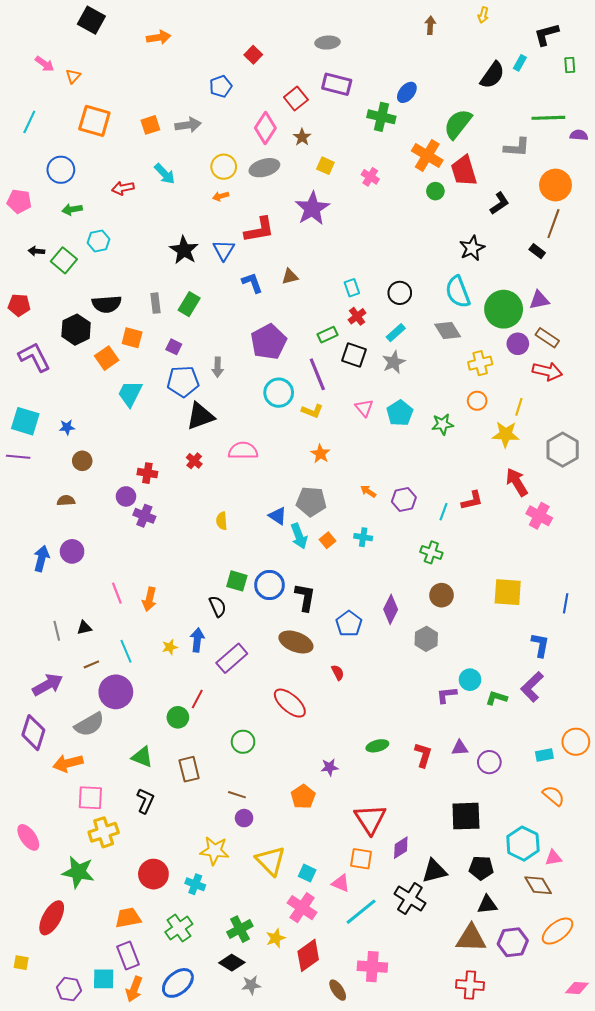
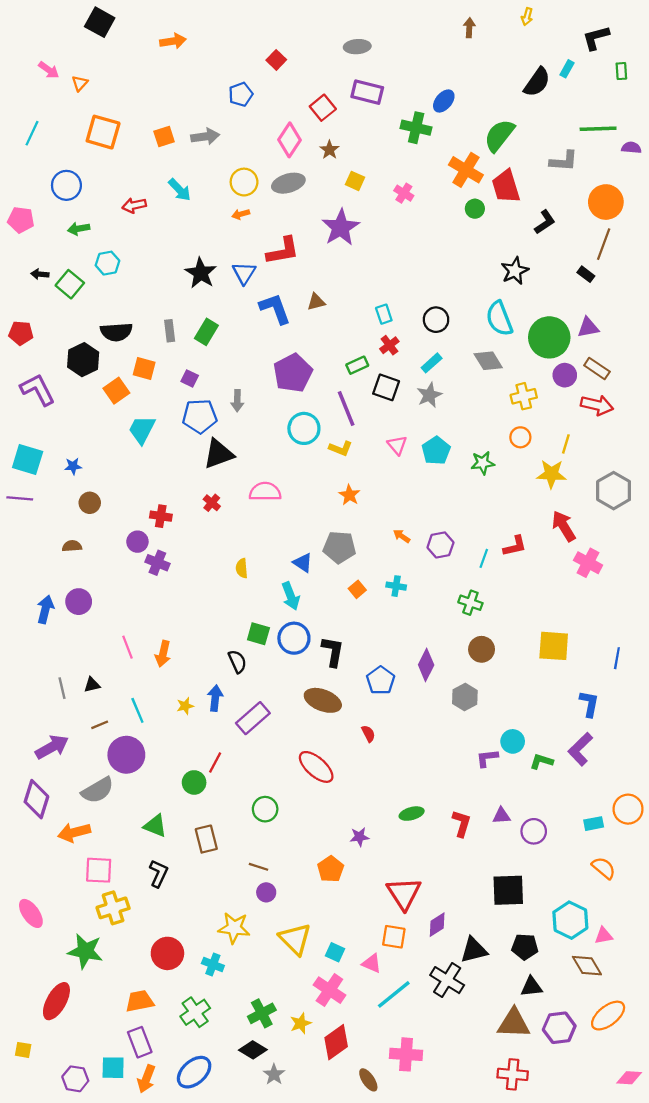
blue L-shape: (252, 283) -> (275, 309), size x1.4
cyan arrow: (299, 536) -> (291, 596), moved
gray star: (251, 985) -> (274, 1074), turned -30

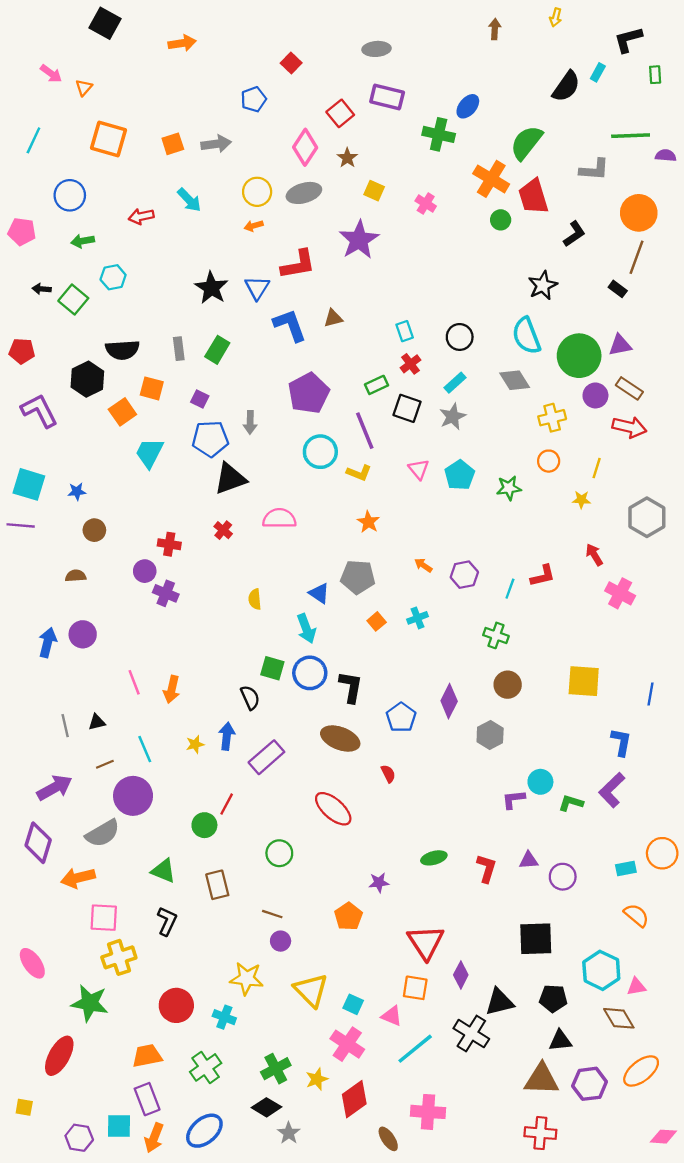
yellow star: (551, 474) -> (581, 500), size x0.6
red arrow: (564, 526) -> (594, 555), size x0.7
cyan cross: (396, 586) -> (417, 618), turned -30
purple diamond: (437, 925) -> (461, 975), turned -30

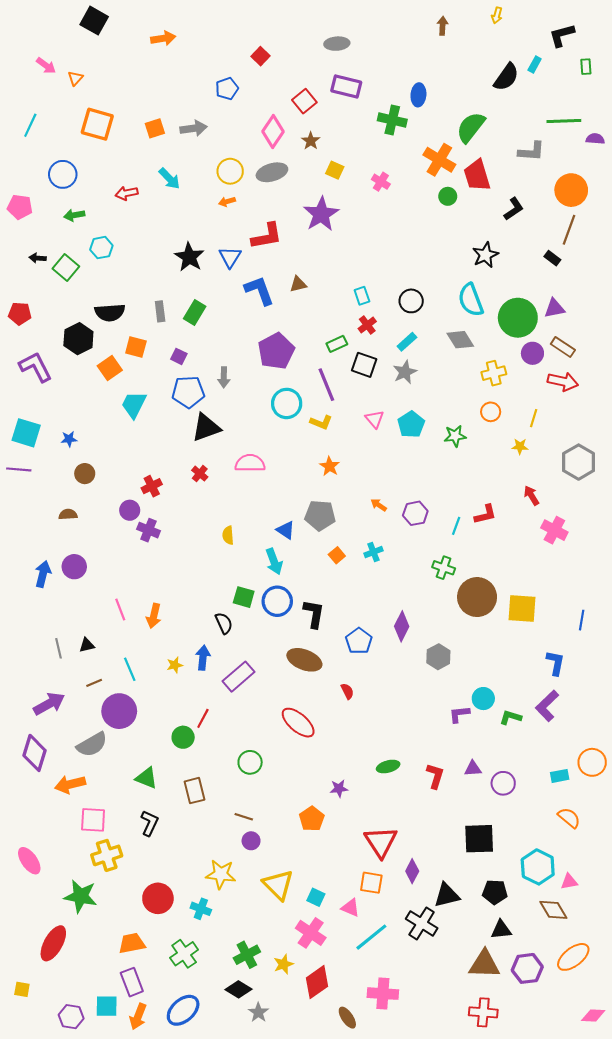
blue ellipse: (468, 106) -> (418, 95), turned -35
red cross: (169, 544) -> (152, 486), turned -36
brown circle: (508, 685) -> (477, 597), moved, size x1.6

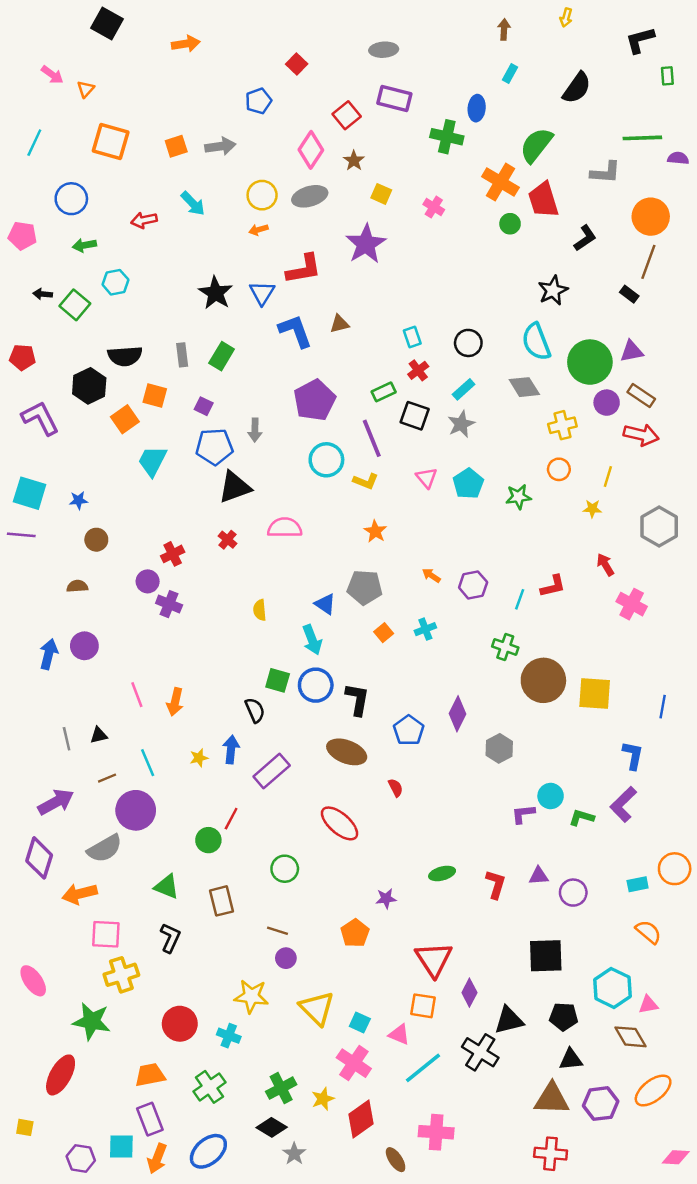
cyan rectangle: (535, 65) -> (510, 74), moved

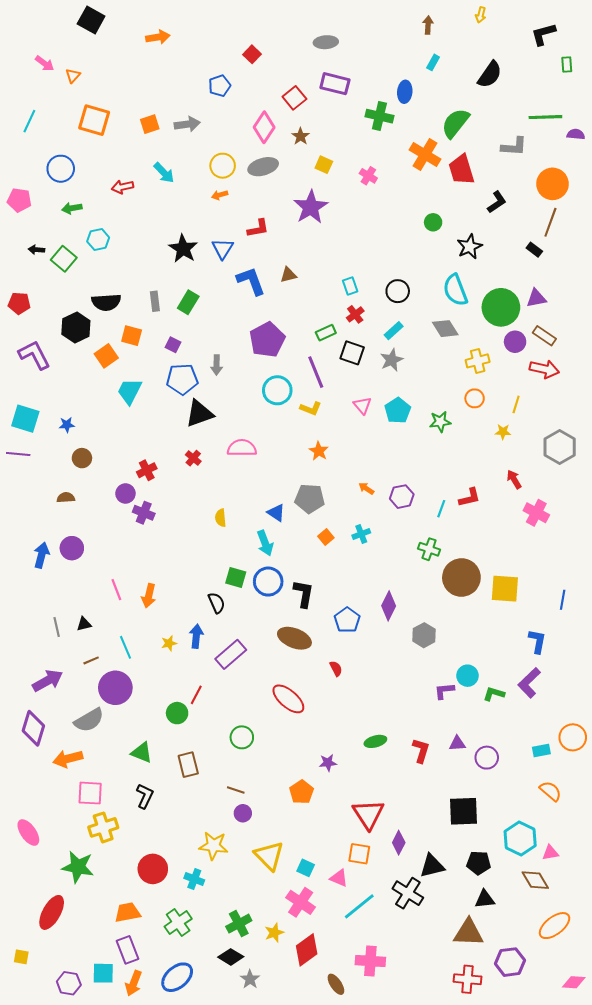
green circle: (510, 224) -> (433, 222), moved
red L-shape: (304, 269) -> (258, 228), size x0.7
purple hexagon: (601, 1104) -> (510, 962), moved

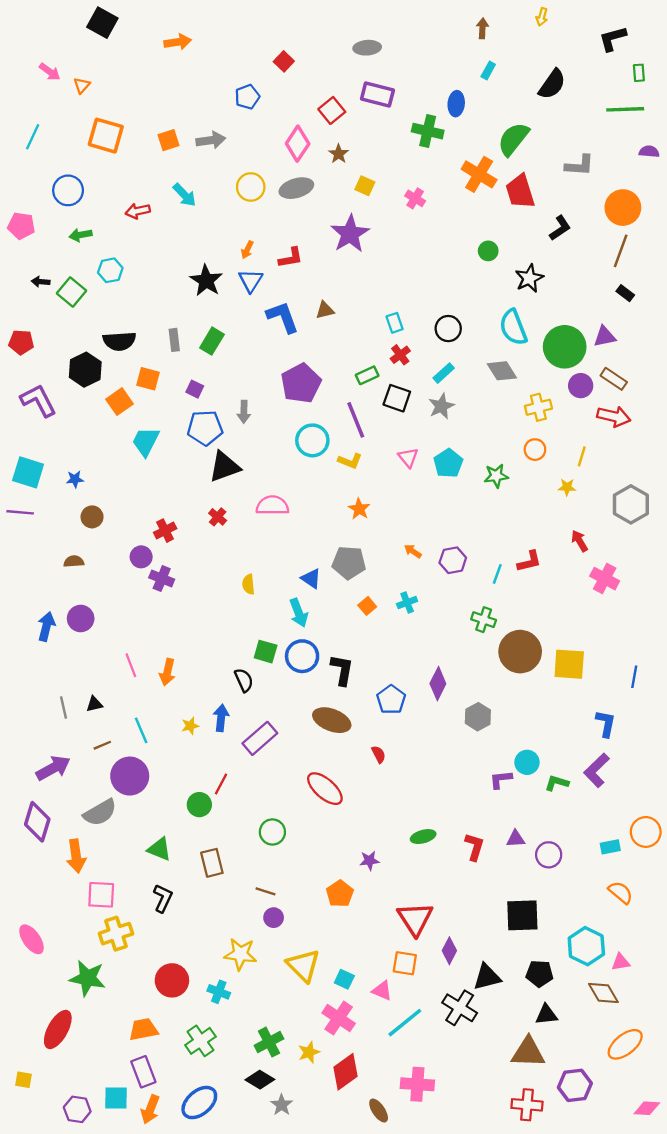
green line: (545, 117) -> (625, 109), moved
orange arrow: (220, 195) -> (247, 250), moved, turned -49
black rectangle: (534, 250) -> (625, 293), moved
orange arrow: (68, 759) -> (76, 856), turned -84

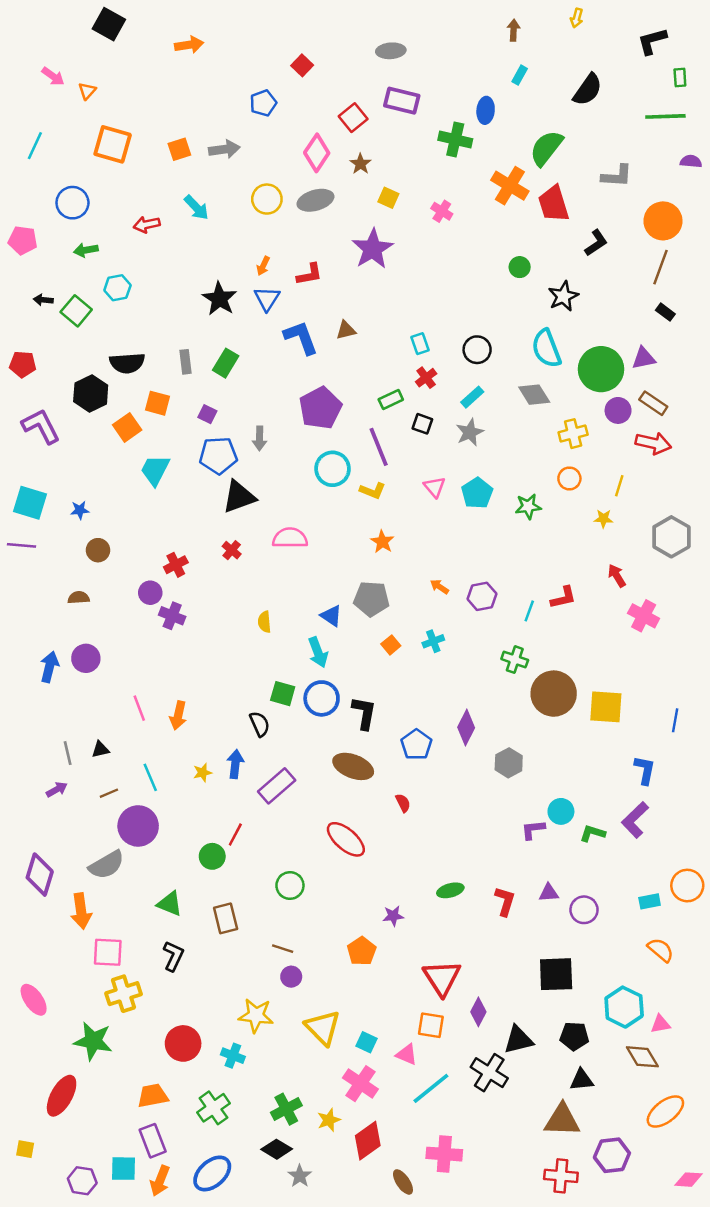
black square: (397, 398) -> (422, 424), size x0.7
purple arrow: (53, 768) -> (57, 790), moved, size x0.6

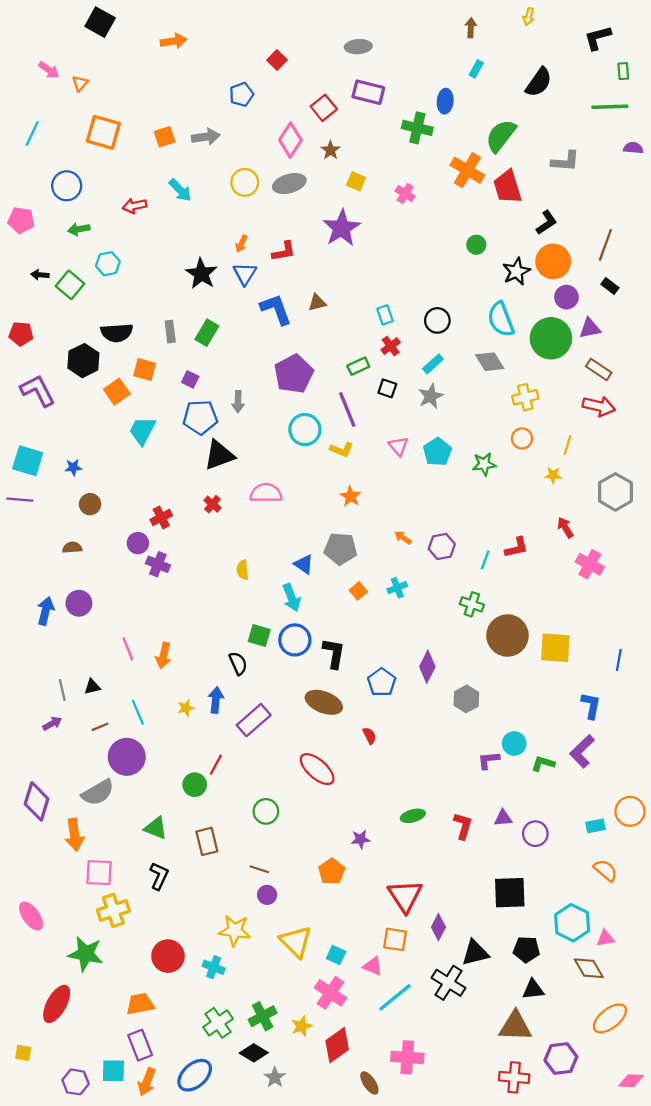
orange circle: (663, 221) -> (553, 261), moved
purple circle: (618, 410) -> (566, 297), moved
green cross: (213, 1108) -> (218, 1023), moved

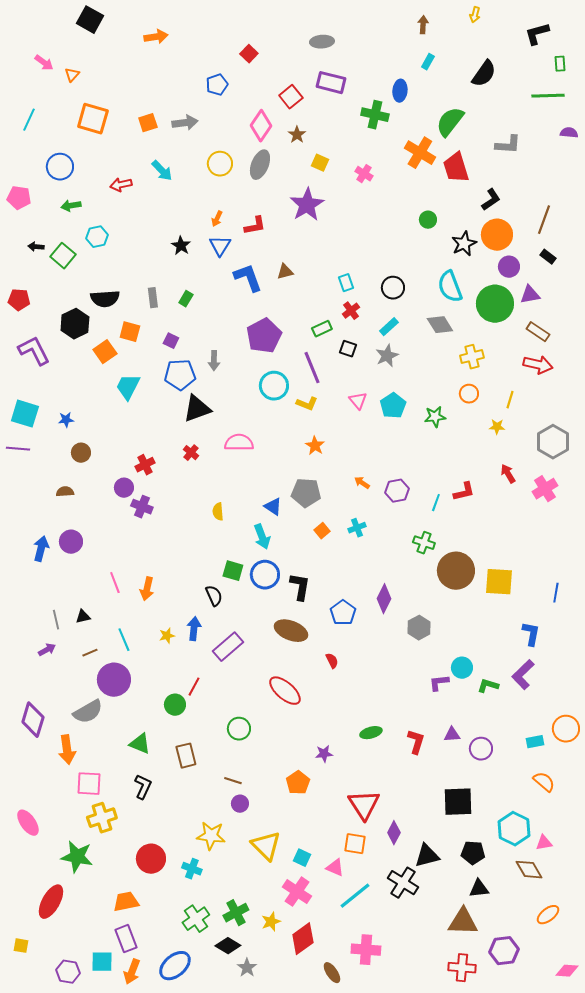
gray ellipse: (289, 184) -> (260, 165), turned -52
black star: (201, 274) -> (181, 246), size x0.7
green rectangle: (207, 333) -> (186, 299), size x0.7
pink cross: (590, 564) -> (545, 489), moved, turned 30
orange ellipse: (610, 1018) -> (548, 915), size x0.7

